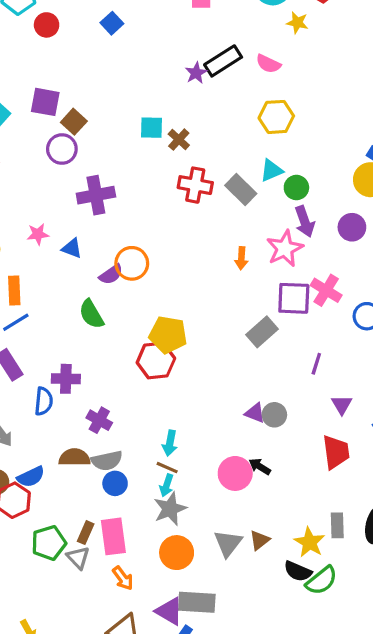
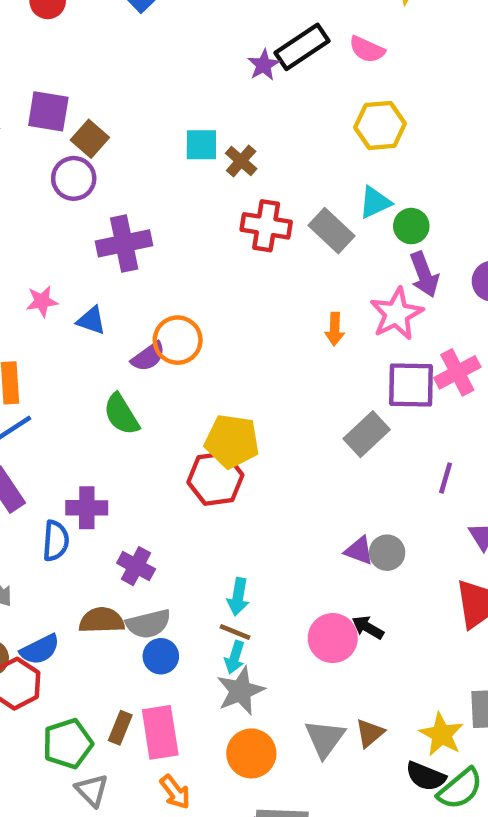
pink cross: (326, 290) -> (457, 372), turned 32
gray triangle: (78, 558) -> (92, 790), moved

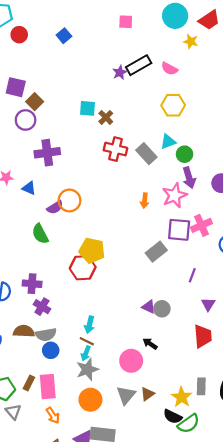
purple cross: (87, 508) -> (32, 284), moved
pink circle: (333, 638) -> (131, 361), moved

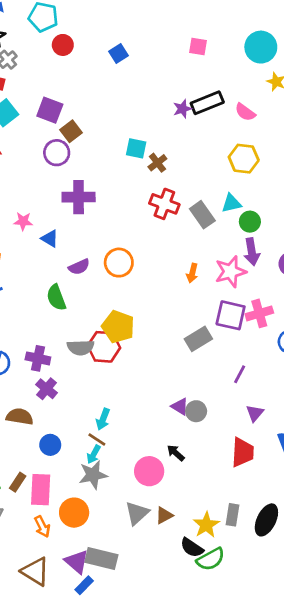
orange circle: (69, 200) -> (119, 263), moved
gray semicircle: (46, 334) -> (81, 347), moved
orange circle: (90, 400) -> (74, 513), moved

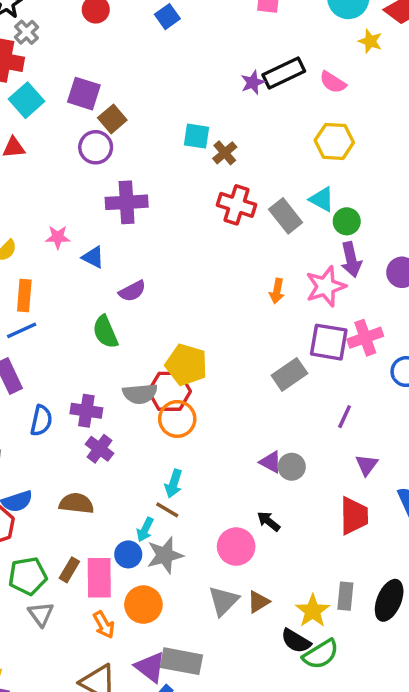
cyan triangle: (231, 203) -> (322, 199), turned 45
orange circle: (119, 263) -> (177, 419), moved
brown semicircle: (20, 417) -> (76, 503), moved
blue circle: (50, 445) -> (128, 554), moved
cyan arrow: (94, 454) -> (145, 530), moved

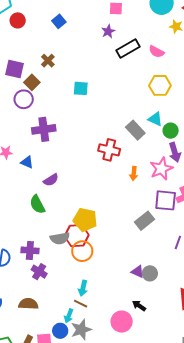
purple star: (253, 82) -> (108, 31), moved
brown cross: (225, 153) -> (48, 61), moved
red cross: (236, 205) -> (109, 150), moved

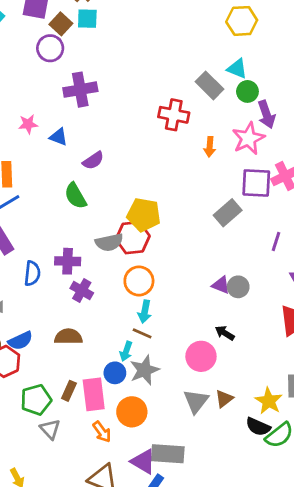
cyan square: (81, 88) -> (87, 19), moved
green circle: (171, 131) -> (247, 91), moved
orange circle: (82, 251) -> (139, 281), moved

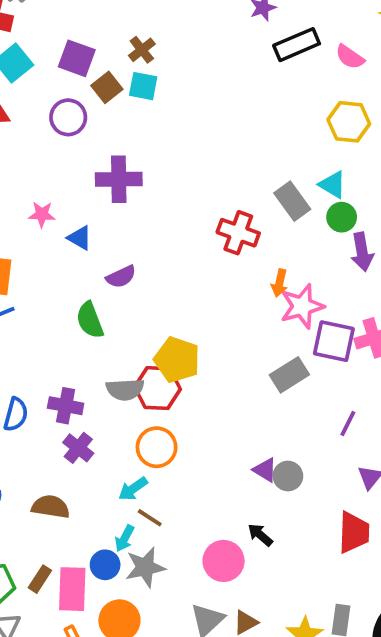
purple circle: (50, 48) -> (68, 117), moved
pink star: (248, 138) -> (302, 306), moved
cyan arrow: (145, 312) -> (133, 489), moved, turned 35

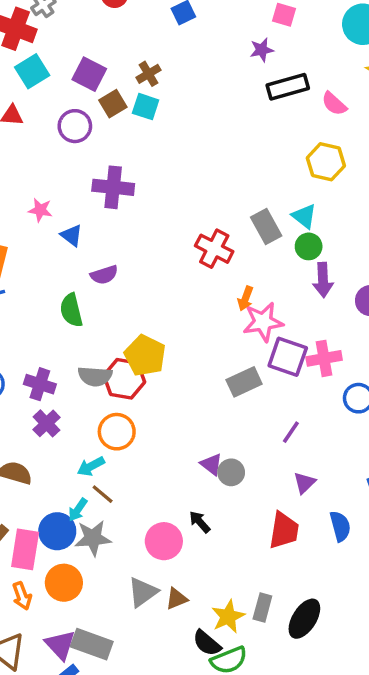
blue circle: (105, 565) -> (57, 531), size x1.4

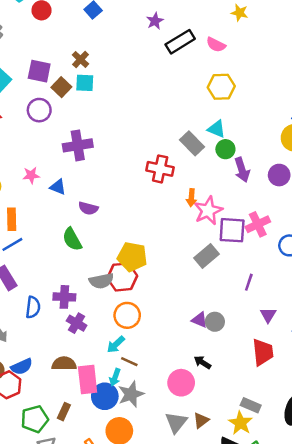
purple semicircle: (104, 275) -> (88, 208), turned 48
pink rectangle: (25, 549) -> (88, 380), moved
gray rectangle: (262, 607) -> (251, 405), moved, turned -66

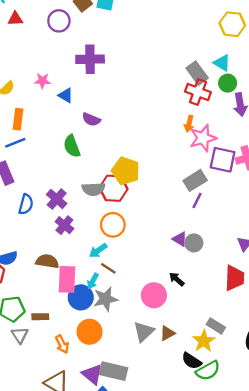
red cross: (160, 169) -> (198, 92), moved
purple line: (249, 282) -> (197, 201), moved
purple cross: (64, 297) -> (57, 199), turned 30
brown rectangle: (64, 412) -> (40, 317), moved, turned 56

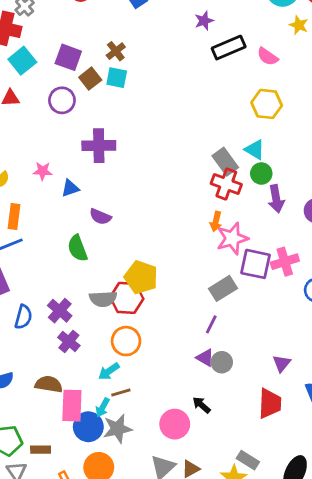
blue triangle: (66, 95) -> (70, 188), turned -49
purple line: (197, 201) -> (211, 324), moved
brown line: (108, 268) -> (121, 392), turned -49

